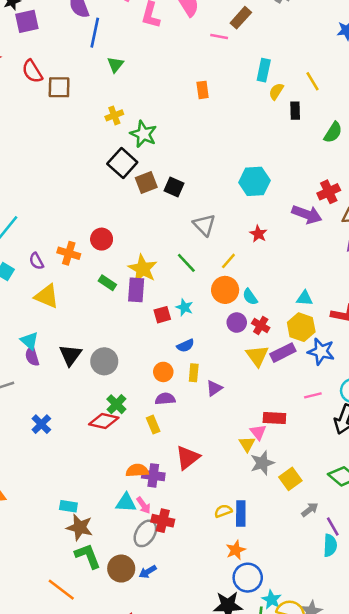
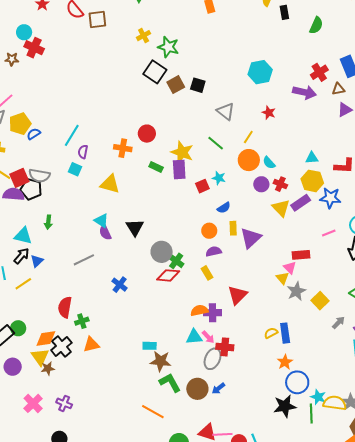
purple semicircle: (36, 261) -> (83, 152), moved, turned 48
gray circle: (104, 361) -> (162, 252), moved
purple triangle: (214, 388) -> (251, 238), size x1.6

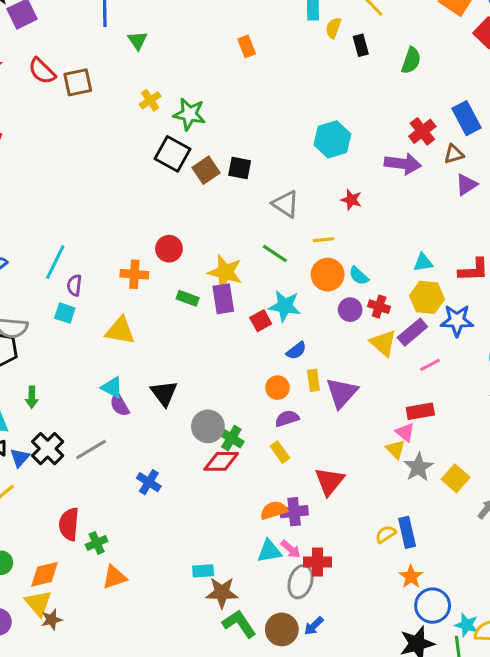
yellow line: (248, 137) -> (324, 240), turned 56
cyan star: (219, 178) -> (285, 306), size x1.5
pink line: (329, 233) -> (430, 365), moved
black cross: (61, 346) -> (48, 449), moved

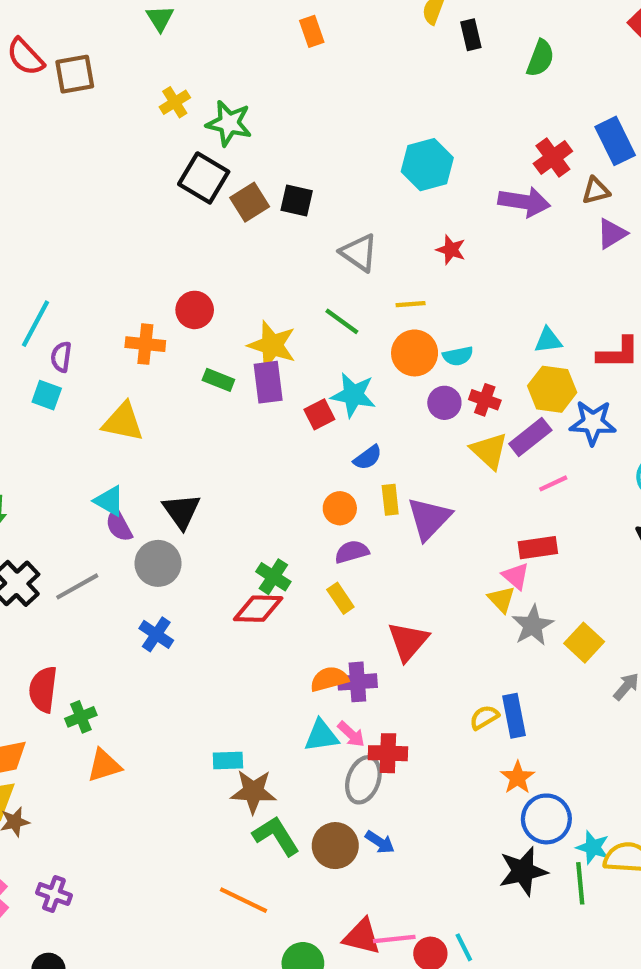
cyan semicircle: (359, 276) -> (458, 356), turned -55
gray circle: (208, 426) -> (158, 563), moved
blue arrow: (314, 626) -> (380, 842), turned -105

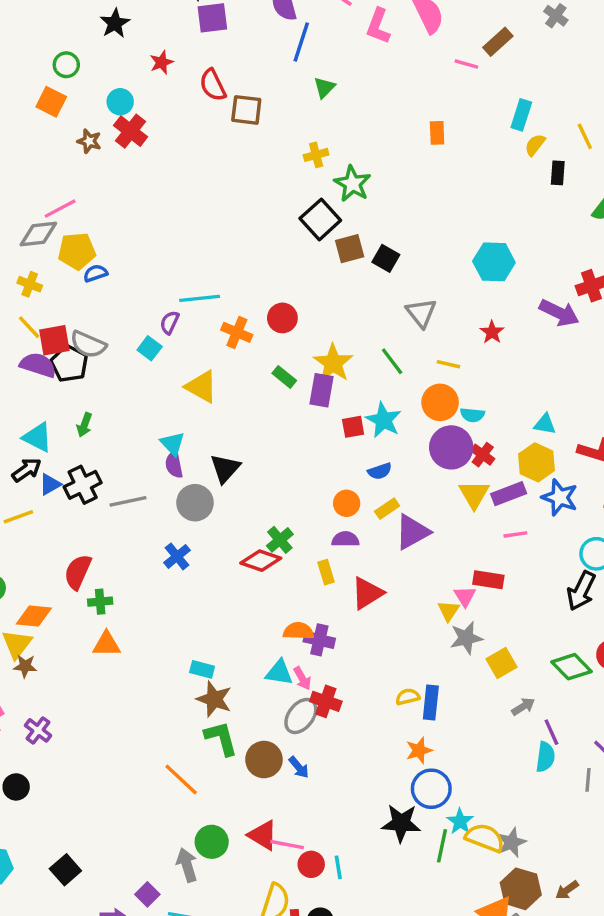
cyan line: (35, 324) -> (200, 298), moved, turned 39
purple circle: (444, 403) -> (451, 447), size x1.6
yellow rectangle: (390, 500) -> (387, 509), turned 45
red triangle: (408, 641) -> (367, 593), moved

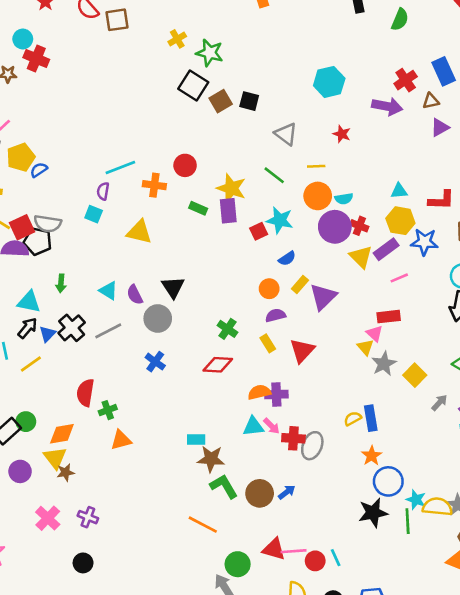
cyan triangle: (173, 444) -> (108, 291), moved
red diamond: (261, 561) -> (218, 365), moved
gray ellipse: (301, 716) -> (312, 446), moved
blue arrow: (299, 767) -> (287, 492), turned -72

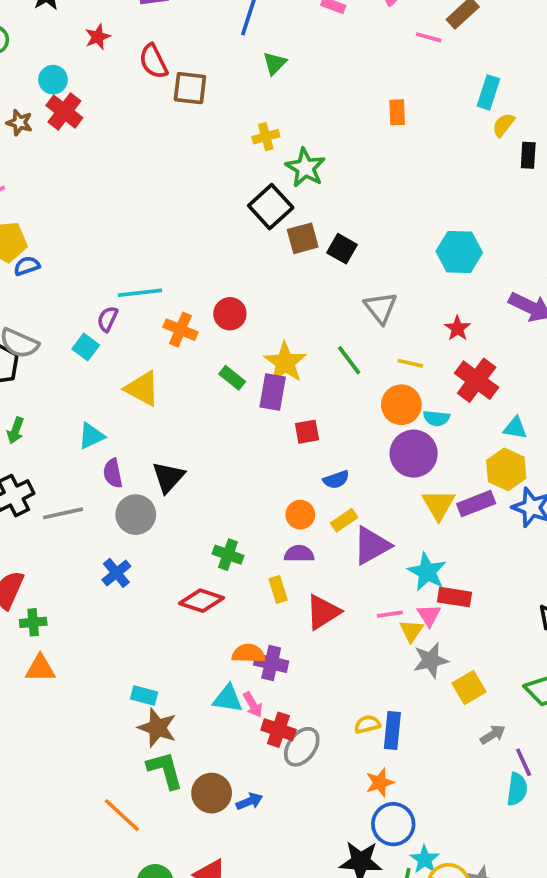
cyan star: (280, 220) -> (427, 572), moved
red cross: (359, 226) -> (477, 380), moved, size x1.6
pink line: (399, 278) -> (390, 614), moved
cyan triangle: (108, 291) -> (91, 436), moved, turned 48
green cross: (227, 329) -> (228, 555), turned -30

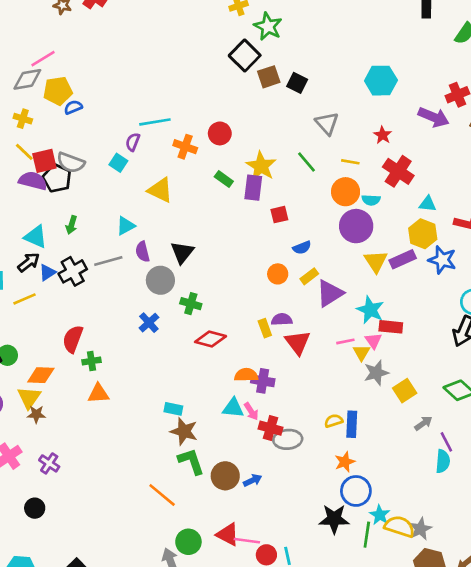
gray line: (63, 513) -> (108, 261), moved
purple semicircle: (299, 554) -> (282, 319), moved
green cross: (228, 555) -> (191, 304), moved
red triangle: (323, 612) -> (298, 342), turned -32
gray ellipse: (302, 747) -> (288, 439), turned 52

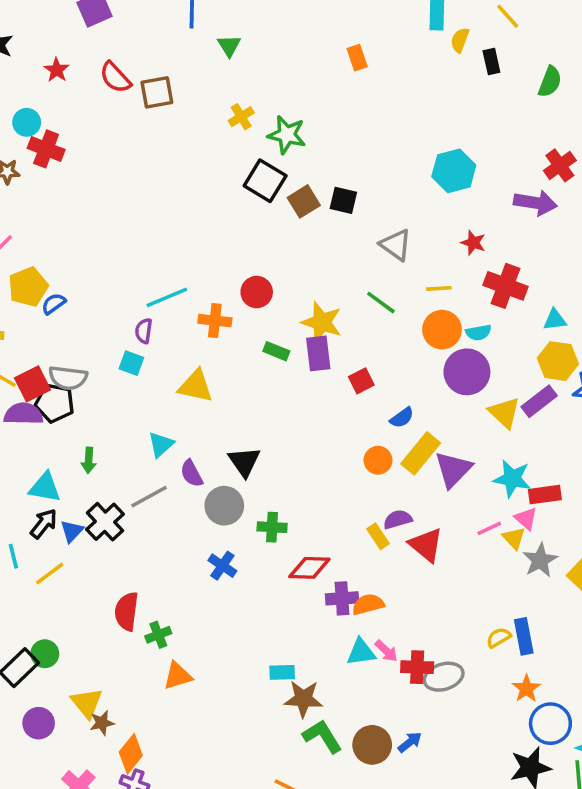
yellow rectangle: (309, 276) -> (421, 453), size x1.6
orange diamond: (41, 375) -> (131, 754), moved, turned -40
purple cross: (263, 381) -> (342, 598), moved

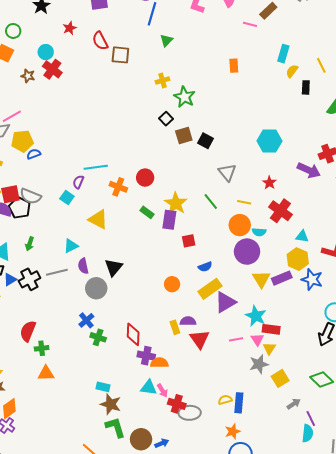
black square: (265, 181) -> (166, 119), size x0.6
orange circle: (378, 460) -> (172, 284), moved
green cross: (272, 527) -> (98, 337), moved
yellow triangle: (514, 538) -> (269, 348), moved
red diamond: (309, 568) -> (133, 334), turned 75

